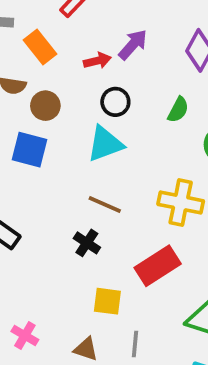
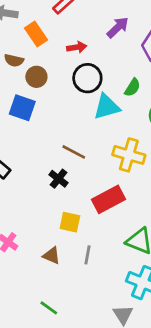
purple arrow: (133, 45) -> (118, 27), moved
black circle: (115, 102) -> (87, 78), size x1.4
cyan triangle: (105, 144) -> (107, 107), moved

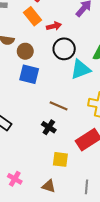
orange rectangle: (36, 34) -> (32, 16), moved
blue square: (22, 108) -> (29, 74), moved
gray line: (88, 255) -> (87, 187), moved

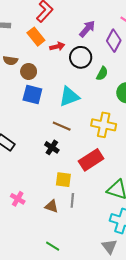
black circle: (64, 49) -> (81, 57), moved
cyan triangle: (81, 69) -> (69, 97), moved
gray line: (87, 187) -> (72, 200), moved

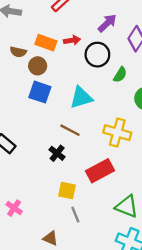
orange rectangle: (36, 37) -> (46, 43), moved, turned -36
gray line: (72, 200) -> (75, 215), turned -32
brown triangle: (51, 206) -> (51, 238), moved

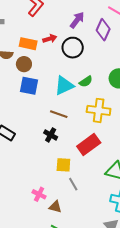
green semicircle: (120, 75) -> (86, 81), moved, turned 32
pink cross: (14, 208) -> (39, 194), moved

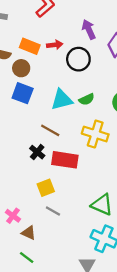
purple arrow: (77, 20) -> (89, 29), turned -72
red rectangle: (89, 144) -> (65, 160), moved, turned 35
yellow square: (63, 165) -> (46, 188), turned -35
gray line: (73, 184) -> (53, 211), turned -40

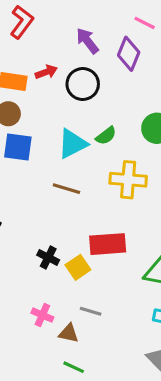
black cross: (37, 152) -> (48, 258), moved
red rectangle: (65, 160) -> (108, 244), moved
gray line: (53, 211) -> (91, 311), moved

